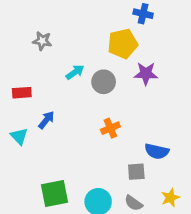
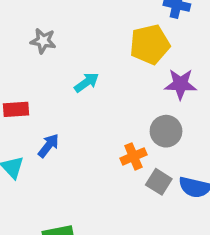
gray circle: (104, 82) -> (166, 131), moved
gray square: (136, 172) -> (159, 182), moved, turned 36

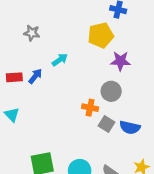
blue arrow: (49, 146) -> (35, 76), moved
orange cross: (133, 156) -> (90, 108), turned 35

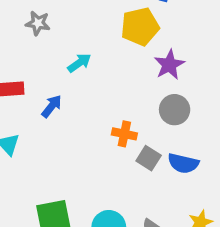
purple star: (120, 61) -> (169, 65), turned -30
blue arrow: (35, 76) -> (52, 106), moved
gray circle: (111, 91) -> (175, 110), moved

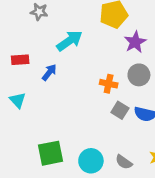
cyan arrow: (79, 63) -> (69, 41), size x1.5
orange cross: (124, 134) -> (109, 84), moved

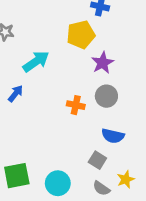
gray square: (120, 110) -> (97, 160), moved
gray semicircle: (124, 162) -> (101, 188), moved

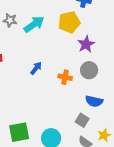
cyan arrow: (36, 62) -> (34, 24), moved
blue arrow: (15, 94) -> (36, 68), moved

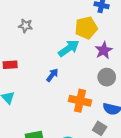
cyan arrow: (34, 24) -> (69, 48), moved
orange cross: (65, 77) -> (80, 101), moved, size x1.5

